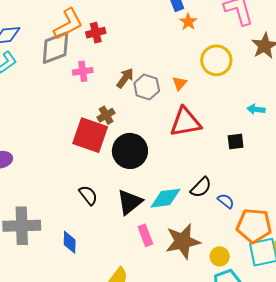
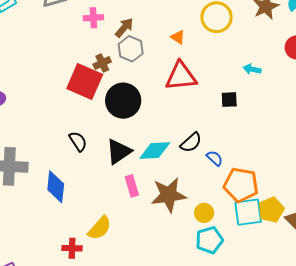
pink cross: (83, 71) -> (93, 18), moved
orange triangle: (179, 83) -> (178, 37), turned -42
gray hexagon: (147, 87) -> (131, 49), moved
blue diamond: (70, 242) -> (56, 187), size x1.4

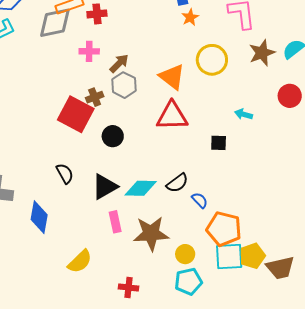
orange triangle: (178, 37) -> (172, 77), size x1.8
black circle: (123, 101) -> (113, 136), size x0.6
red cross: (72, 248) -> (129, 288), moved

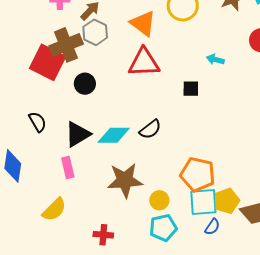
brown cross: (95, 97) -> (66, 45), size x1.8
blue semicircle: (200, 200) -> (212, 227), moved, turned 78
pink rectangle: (115, 222) -> (68, 168), moved

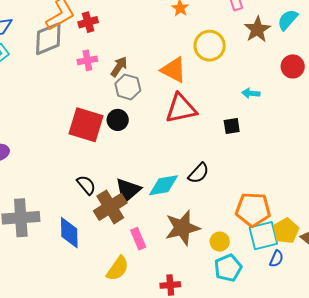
brown cross: (66, 45) -> (110, 207), moved
black circle: (85, 84) -> (118, 120), moved
pink rectangle: (68, 168) -> (138, 239), moved

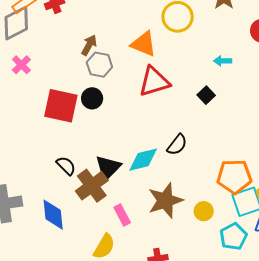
pink cross: (87, 60) -> (21, 65), moved, turned -30
black square: (232, 126) -> (206, 95), turned -30
cyan pentagon: (228, 268) -> (233, 237), moved

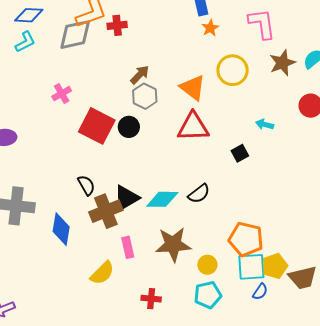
pink cross: (21, 65) -> (62, 94), moved
cyan pentagon: (233, 237) -> (208, 295), moved

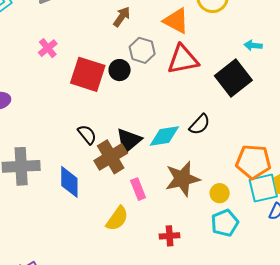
gray hexagon: (145, 96) -> (142, 50), moved
black square: (240, 153) -> (233, 78), size x2.0

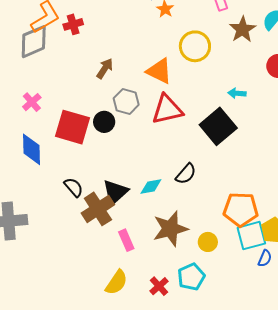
cyan diamond: (164, 136) -> (151, 186), size x0.7
blue diamond: (69, 182) -> (32, 149), moved
yellow semicircle: (117, 219) -> (116, 282), moved
cyan pentagon: (225, 223) -> (191, 277), moved
red cross: (170, 236) -> (159, 286), turned -36

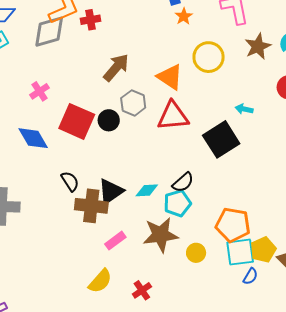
brown arrow: (105, 69) -> (116, 67), size x1.4
blue diamond: (32, 149) -> (33, 138), turned -36
brown cross: (98, 209) -> (91, 206), turned 32
pink rectangle: (126, 240) -> (115, 241), turned 70
cyan pentagon: (191, 277) -> (177, 203), moved

